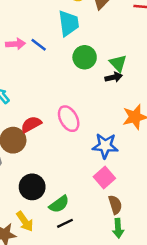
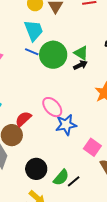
blue line: (39, 45) -> (32, 52), moved
green circle: (85, 57) -> (53, 55), size x1.4
blue star: (105, 146) -> (66, 125), moved
black line: (65, 223) -> (74, 181), moved

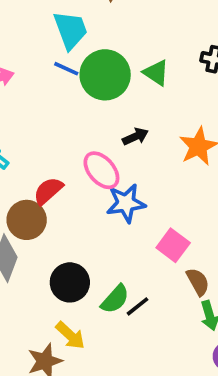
black arrow: (80, 65) -> (135, 137), moved

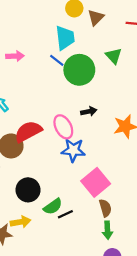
green triangle: (156, 73) -> (114, 56), moved
red semicircle: (48, 191) -> (28, 132), size x1.4
pink square: (173, 245) -> (96, 182), size x1.4
yellow arrow: (70, 335) -> (21, 222), turned -66

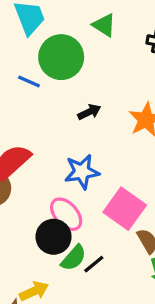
blue line: (57, 60) -> (29, 81), moved
pink ellipse: (63, 127) -> (66, 214), moved
black circle: (28, 190) -> (54, 237), moved

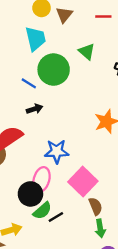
black arrow: (89, 112) -> (34, 109), moved
pink ellipse: (66, 214) -> (42, 180), turned 50

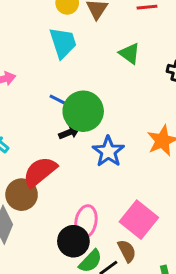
green circle: (54, 70) -> (83, 111), moved
blue star: (57, 151) -> (108, 151), moved, turned -30
brown semicircle: (96, 206) -> (127, 251), moved

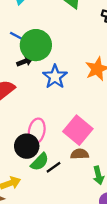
brown semicircle: (127, 251) -> (80, 154), moved, turned -66

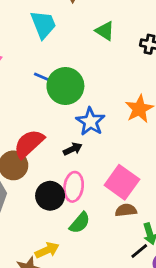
black arrow: (25, 61) -> (73, 149), moved
black circle: (27, 146) -> (50, 196), moved
black line: (54, 167) -> (139, 251), moved

